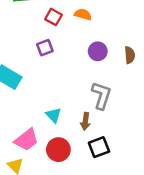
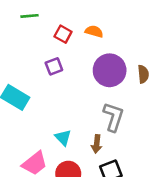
purple circle: (98, 51) -> (110, 70), size x1.6

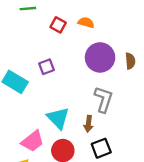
purple square: (54, 66) -> (47, 67), moved
cyan triangle: (63, 138) -> (58, 118), size x1.5

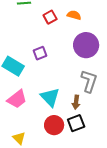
red square: (58, 25) -> (50, 17), turned 32
pink trapezoid: (33, 141) -> (17, 99), moved
black square: (101, 148) -> (76, 123), moved

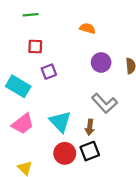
red square: (50, 17) -> (35, 47), moved, turned 32
purple circle: (86, 45) -> (101, 62), size x0.7
gray L-shape: (89, 81) -> (104, 103), turned 120

